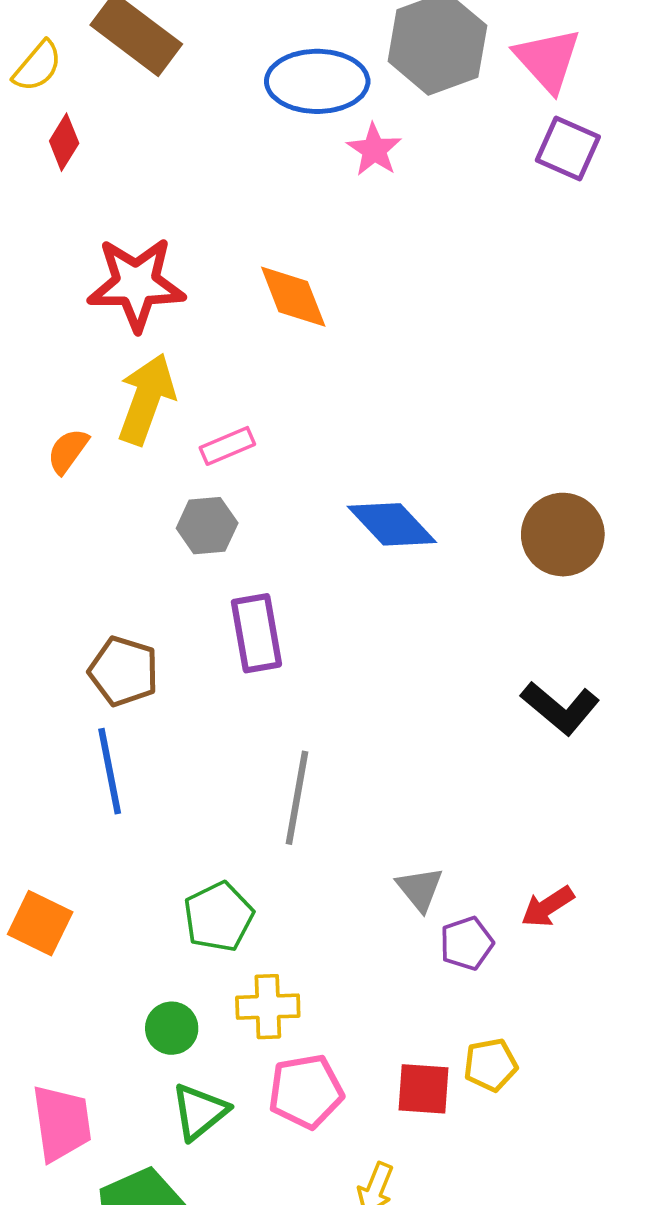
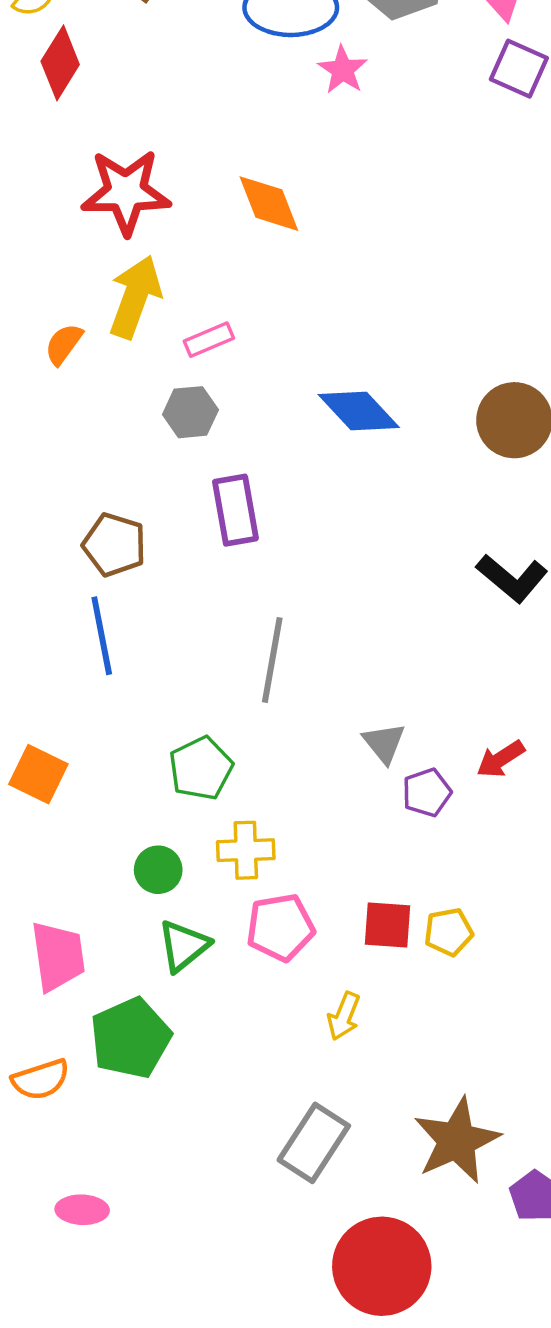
red diamond: (64, 142) -> (60, 63), size x1.4
yellow pentagon: (491, 1065) -> (449, 932), moved

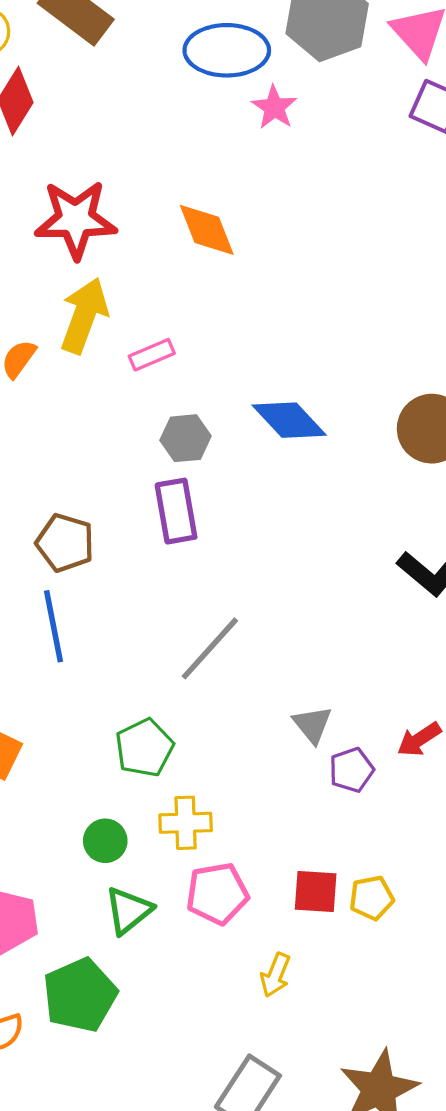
gray hexagon: (190, 412) -> (186, 438), moved
gray line: (272, 660) -> (210, 648), turned 32

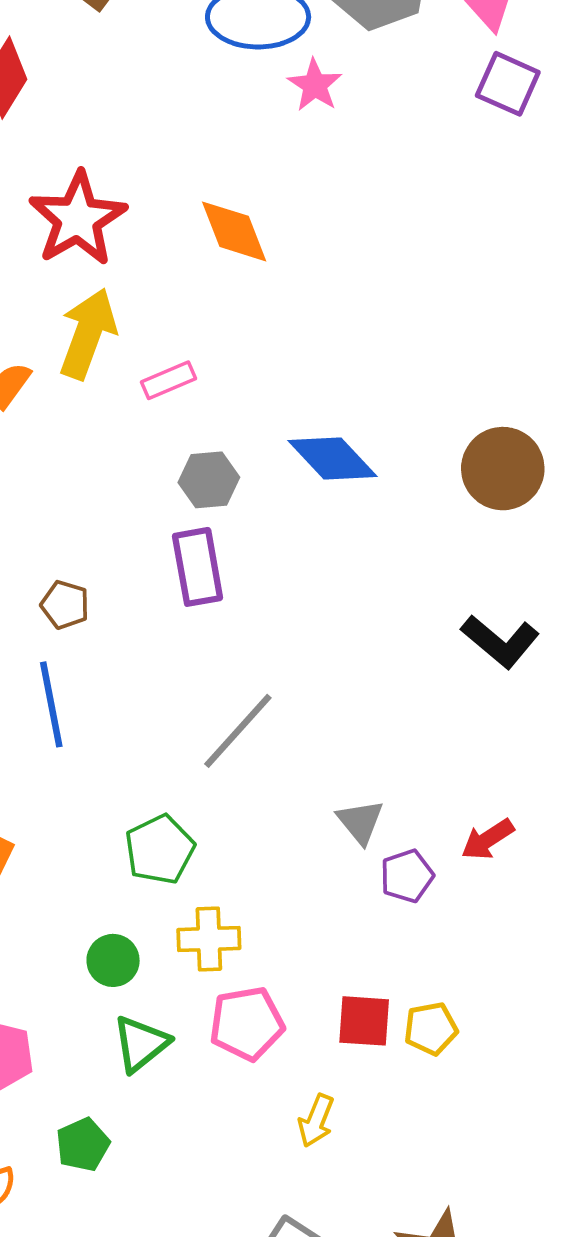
red star: (76, 219) -> (78, 219), turned -30
brown pentagon: (65, 543) -> (65, 605), size x0.7
green pentagon: (80, 995) -> (83, 1145), size x0.6

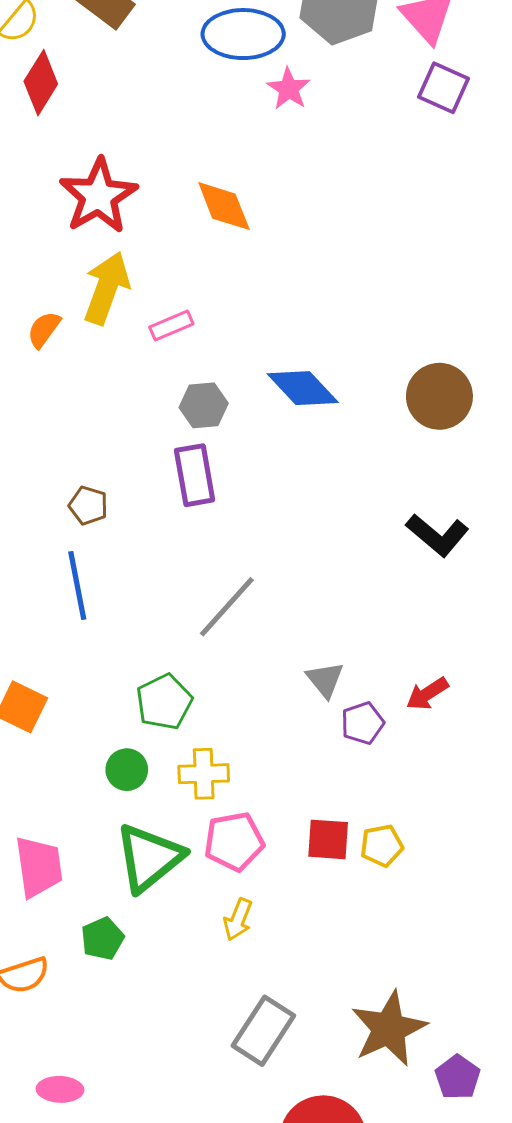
green circle: (113, 960) -> (127, 770), moved
green triangle: (141, 1044) -> (149, 858), size x1.5
yellow arrow: (316, 1121) -> (238, 919), moved

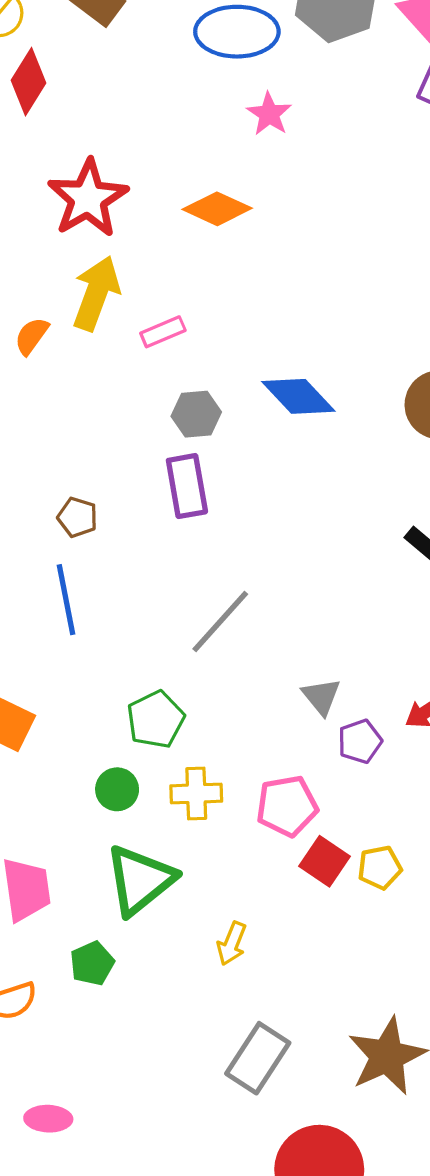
pink star: (289, 89) -> (269, 114), moved
orange diamond: (224, 206) -> (217, 209), turned -44
red square: (328, 839) -> (324, 861), turned 30
pink pentagon: (234, 841) -> (287, 806), moved

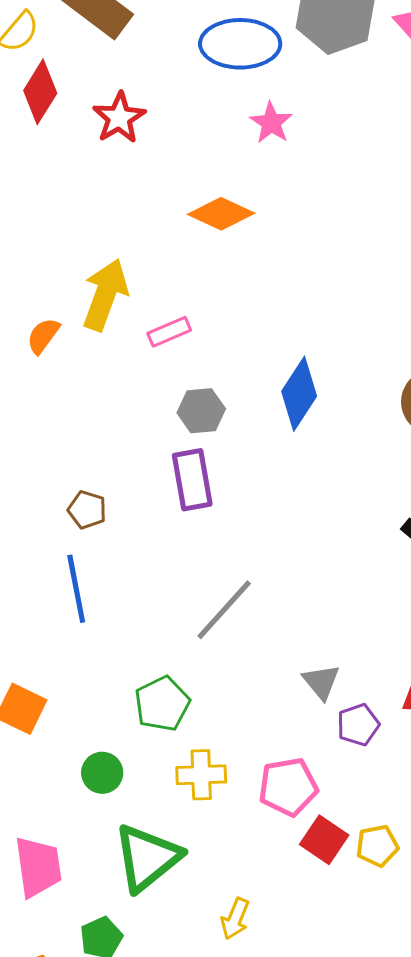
red star: (88, 198) -> (119, 118), moved, size x0.7
blue diamond: (298, 396) -> (299, 394), turned 76
green circle: (117, 789) -> (102, 773), moved

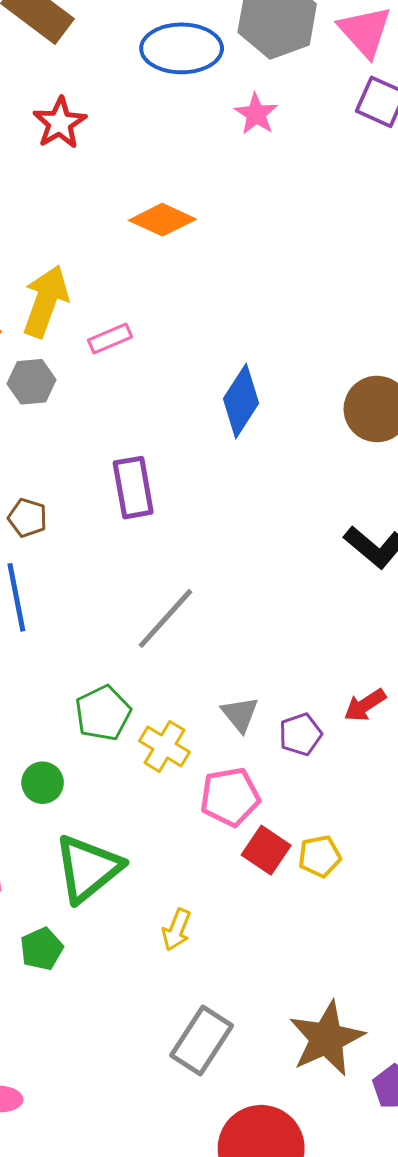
pink star: (271, 123) -> (256, 114), moved
gray hexagon: (201, 411) -> (31, 382), moved
gray triangle: (321, 682) -> (240, 714), moved
yellow cross: (201, 775) -> (164, 746), moved, turned 33

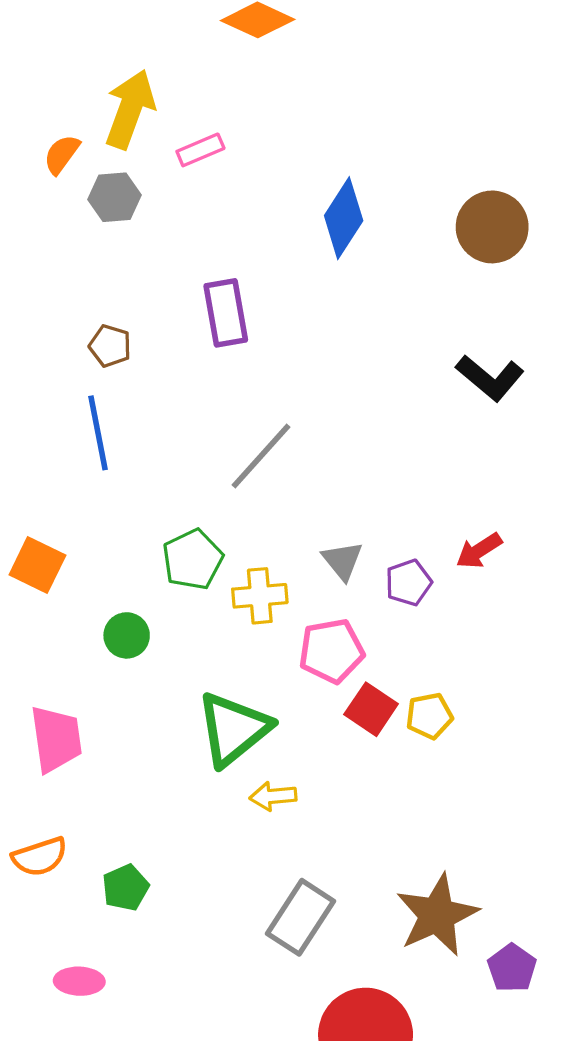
yellow cross: (164, 746) -> (260, 596), turned -36
green triangle: (88, 868) -> (233, 729), moved
yellow arrow: (177, 930) -> (273, 796), turned 63
green pentagon: (42, 949) -> (126, 888), moved

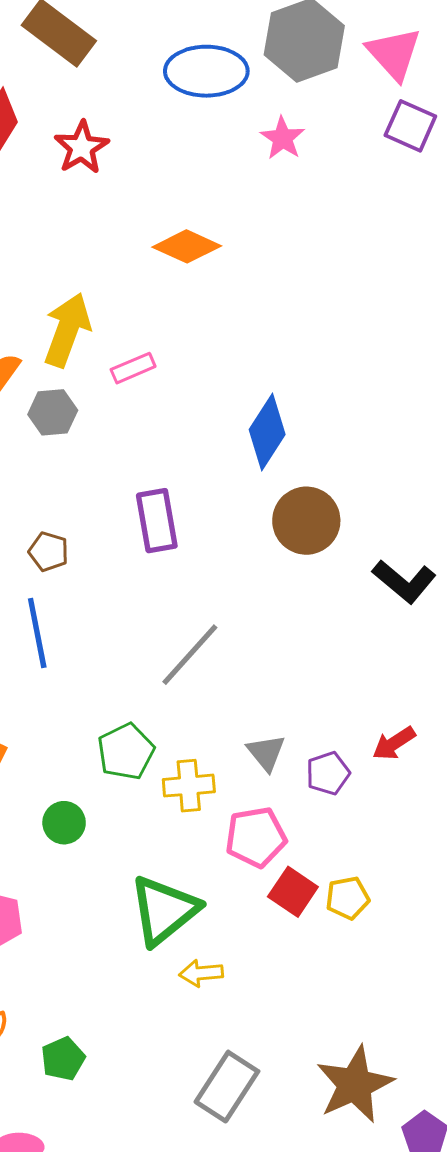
brown circle: (492, 227) -> (306, 521), moved

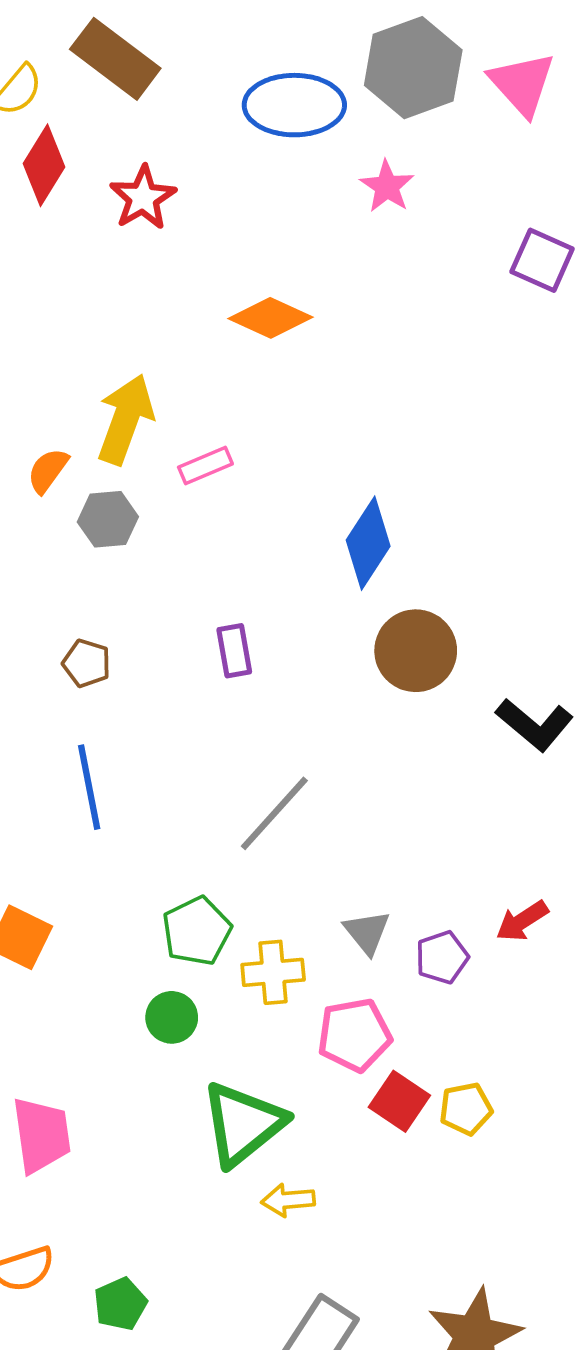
purple square: (410, 126) -> (542, 260), moved
purple rectangle: (157, 521) -> (234, 651), size x0.7
brown pentagon: (49, 552) -> (87, 663), moved
green circle: (64, 823) -> (172, 1017), moved

